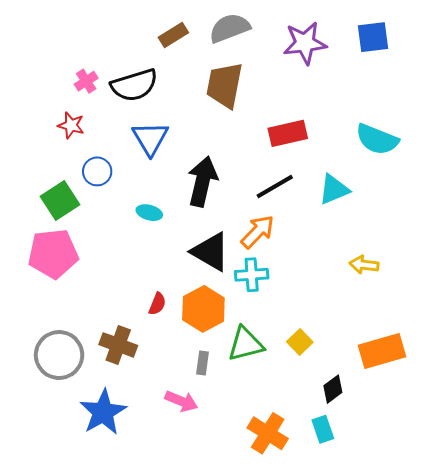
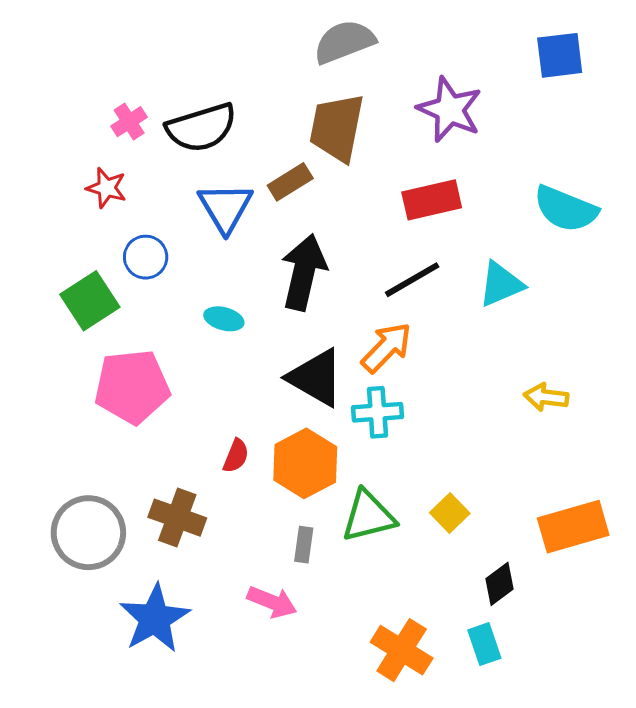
brown rectangle: (173, 35) -> (290, 182), moved
purple star: (305, 43) -> (450, 110), moved, turned 30
pink pentagon: (53, 254) -> (132, 387), moved

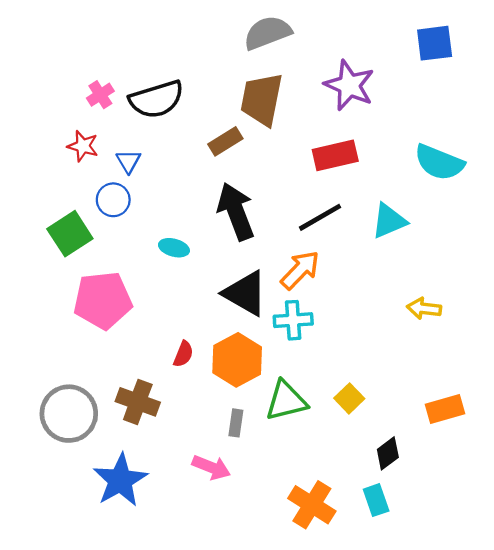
blue triangle: (225, 207) -> (128, 161), moved, size x0.6
black arrow: (304, 272) -> (236, 211), turned -34
orange rectangle: (573, 527) -> (445, 409), size x0.7

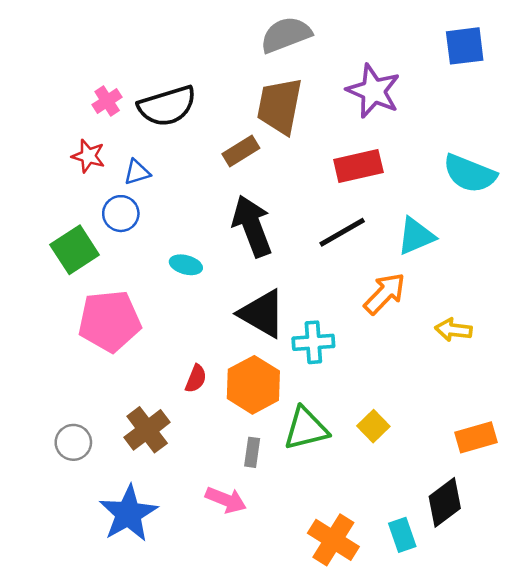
blue triangle: (128, 161) -> (137, 172), turned 44
orange arrow: (300, 270) -> (385, 294), moved
brown cross: (138, 402) -> (147, 430), turned 33
gray circle: (69, 414) -> (73, 442), size x0.6
black diamond: (388, 453) -> (445, 502), moved, size x1.4

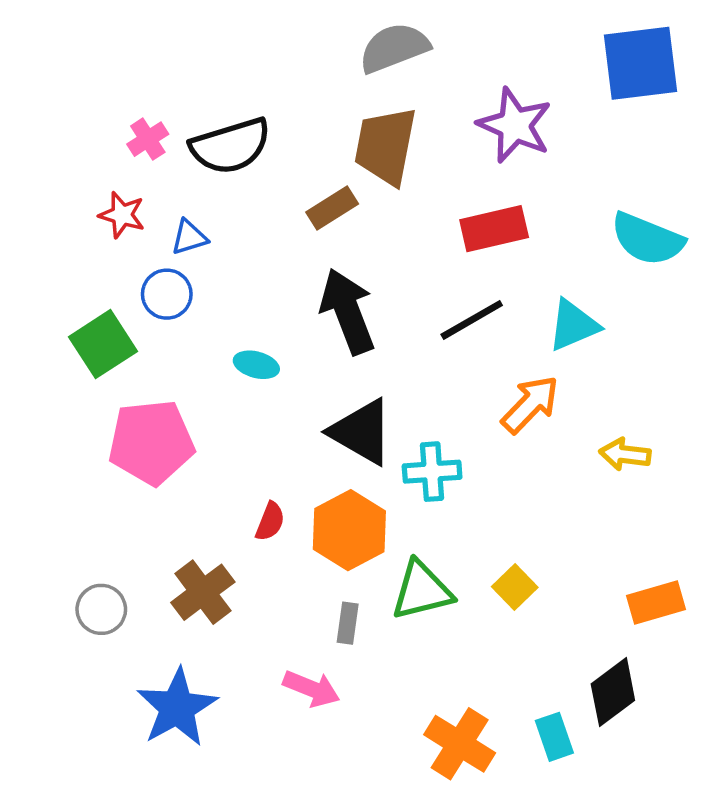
blue square: (465, 46) -> (640, 63), size x1.4

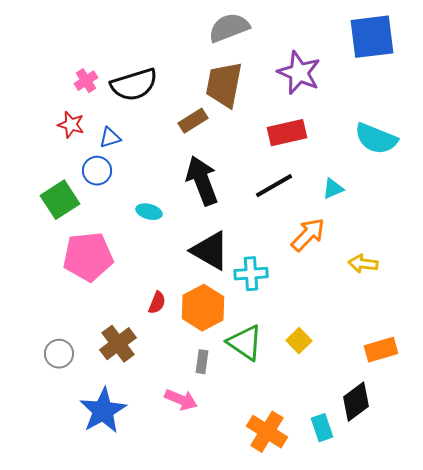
cyan triangle: (573, 325) -> (333, 189), size x0.7
green triangle: (422, 590) -> (245, 343), turned 48

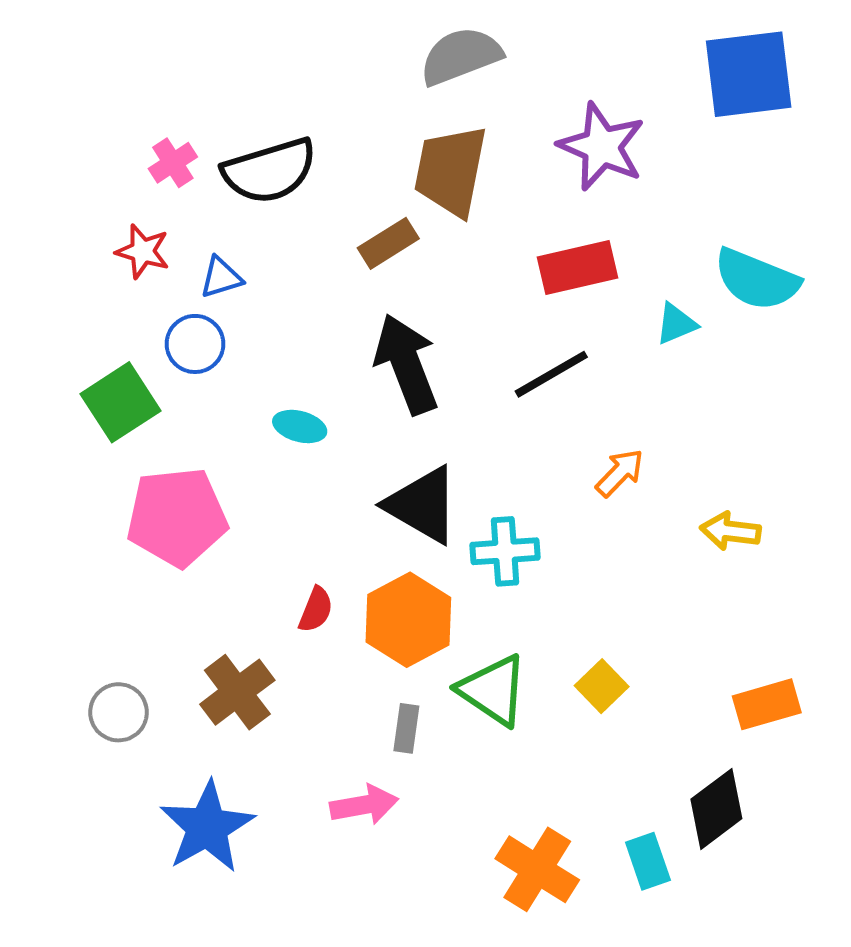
cyan triangle: (333, 189) -> (676, 324), moved
orange arrow: (308, 235) -> (620, 473), size x0.7
pink arrow: (181, 400) -> (364, 805), turned -32

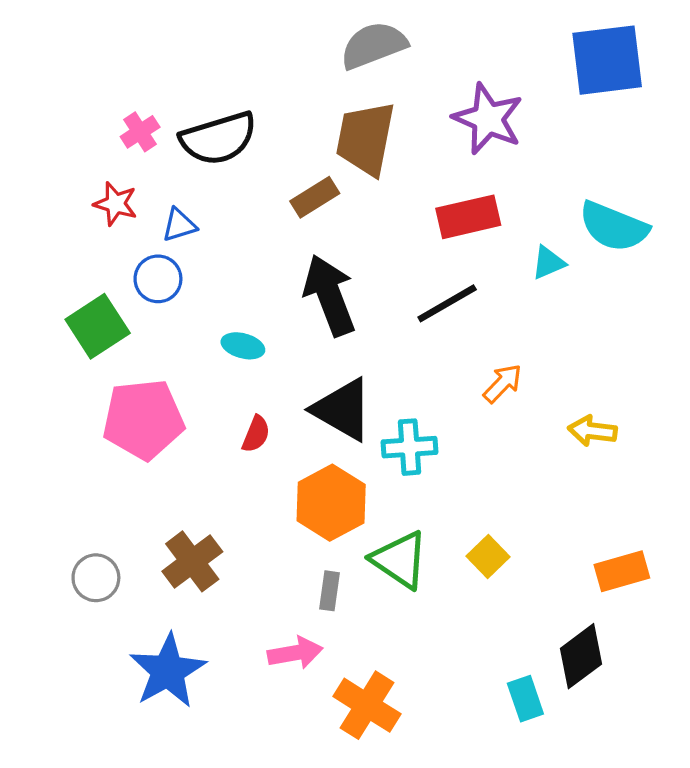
red semicircle: (316, 610) -> (256, 434), moved
orange cross: (537, 869) -> (367, 705), moved

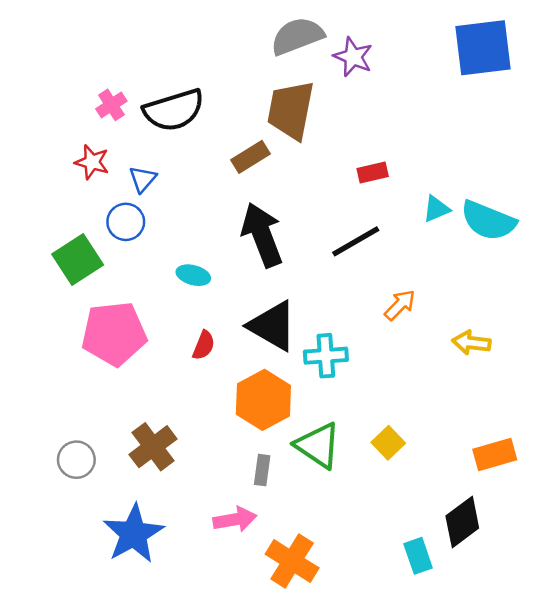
purple star: (488, 119) -> (353, 57), moved, size x0.7
red rectangle: (468, 217) -> (373, 172), size x0.6
blue triangle: (179, 225) -> (143, 179), turned -32
cyan semicircle: (614, 227) -> (488, 221), moved

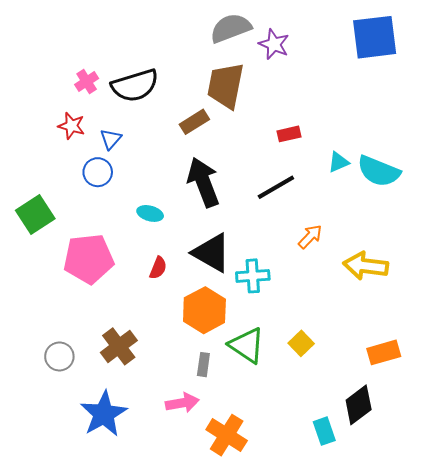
green square: (78, 260) -> (35, 214), moved
yellow arrow: (471, 343) -> (366, 266), size x1.5

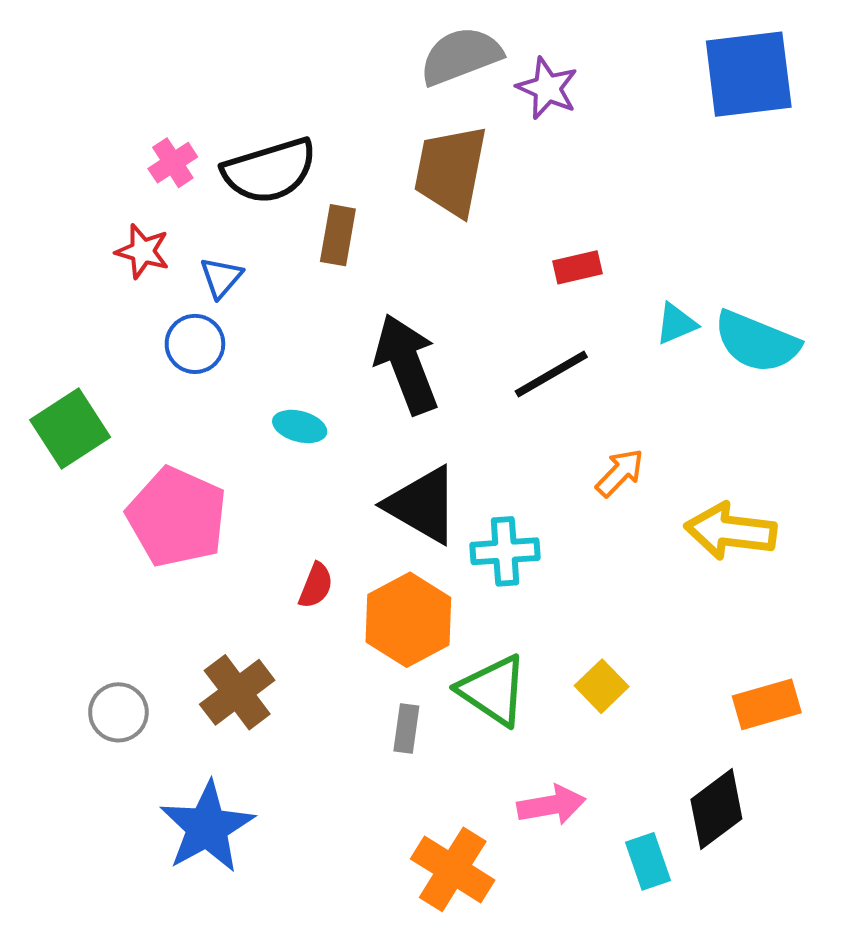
brown rectangle: (194, 122) -> (338, 235), moved, turned -48
pink pentagon: (89, 259) -> (177, 517), turned 30
red semicircle: (158, 268) -> (316, 586), moved
pink arrow: (182, 403) -> (551, 805), moved

